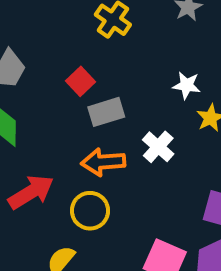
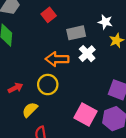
gray rectangle: (106, 112) -> (76, 33), moved
red arrow: (31, 192) -> (15, 88), moved, size x0.6

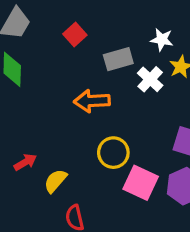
white cross: (87, 54) -> (150, 79), moved
yellow circle: (48, 85) -> (113, 153), moved
red arrow: (15, 88) -> (25, 162), moved

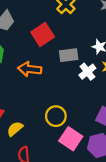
red square: (75, 34) -> (43, 35), size x1.5
orange arrow: (92, 101) -> (30, 69), moved

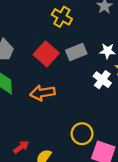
gray rectangle: (69, 55) -> (76, 52), moved

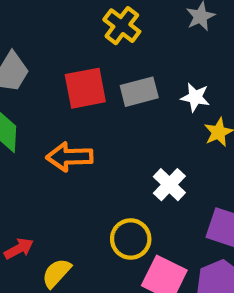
red square: (46, 54) -> (85, 88), turned 30
white cross: (102, 80) -> (169, 185), moved

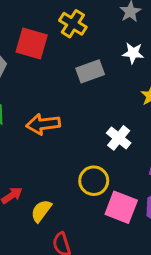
red square: (85, 88) -> (32, 43), moved, turned 32
white star: (195, 97) -> (133, 53), moved

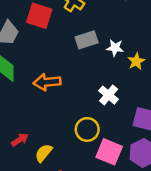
white star: (133, 53) -> (115, 48), moved

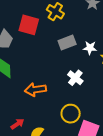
orange arrow: (47, 82) -> (35, 90), moved
white cross: (109, 95) -> (75, 78), moved

